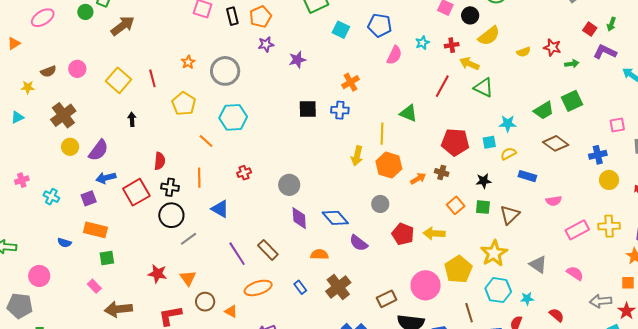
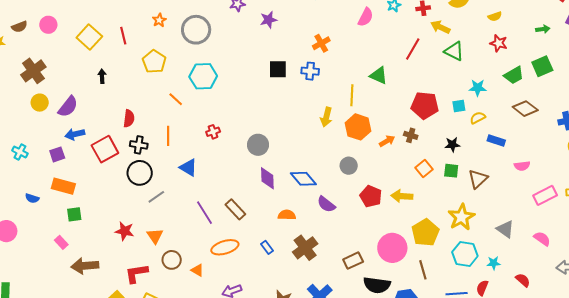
red star: (552, 47) -> (499, 43), moved
brown line: (469, 313) -> (423, 270), moved

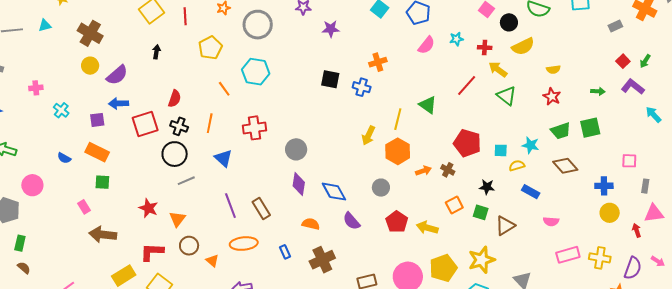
brown cross: (33, 71) -> (90, 33), turned -35
cyan star: (478, 88) -> (531, 145), moved
red cross: (213, 132) -> (254, 128), size x1.6

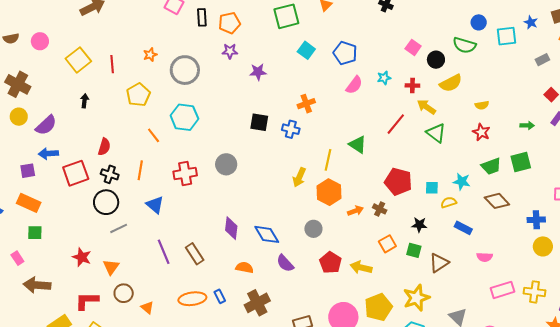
gray circle: (296, 149) -> (226, 164), moved
orange ellipse: (244, 244) -> (192, 299), moved

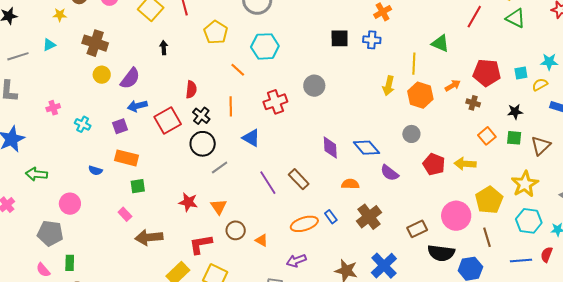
black cross: (110, 174) -> (201, 116), turned 30
orange arrow: (355, 211) -> (453, 86), moved

